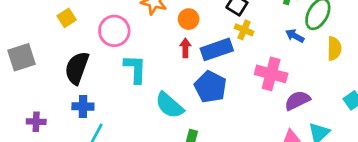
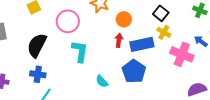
pink cross: (271, 74) -> (182, 54), moved
cyan semicircle: (169, 105) -> (102, 81), size x0.6

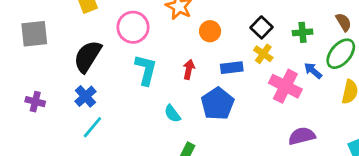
green cross: (200, 10) -> (303, 32), moved, turned -32
red arrow: (119, 40) -> (189, 69), moved
blue rectangle: (142, 44) -> (232, 68), size x0.7
blue cross: (38, 74) -> (85, 96), turned 35

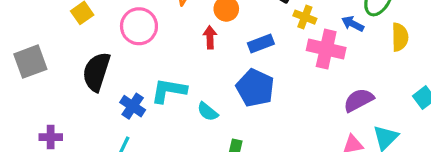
yellow cross: (263, 54) -> (305, 17), moved
red arrow: (189, 69) -> (210, 37), moved
cyan L-shape: (146, 70) -> (169, 91), moved, turned -80
blue cross: (85, 96) -> (133, 106), moved

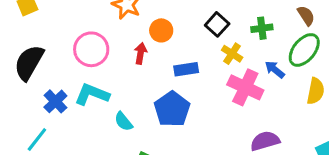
pink circle: (139, 26) -> (91, 49), moved

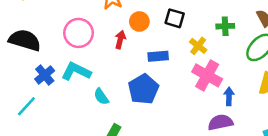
black square: (217, 24) -> (175, 18), moved, turned -30
black semicircle: (29, 63) -> (25, 40), turned 72
blue arrow: (275, 69) -> (229, 96), moved, turned 48

